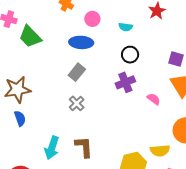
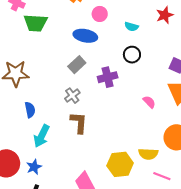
green trapezoid: (30, 37) -> (36, 23), turned -50
purple cross: (125, 82) -> (108, 77), moved
blue semicircle: (20, 118) -> (30, 110), moved
brown L-shape: (84, 147) -> (79, 123), moved

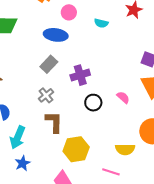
black circle: (132, 55) -> (93, 103), moved
yellow hexagon: (120, 164) -> (76, 149), moved
blue star: (34, 167) -> (23, 163), moved
pink line: (162, 176) -> (111, 172), moved

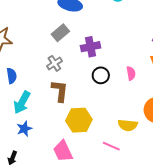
pink semicircle: (123, 97) -> (131, 73), turned 32

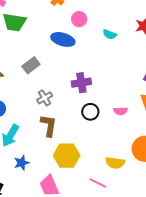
gray rectangle: (60, 33) -> (31, 65), moved
pink semicircle: (131, 73) -> (121, 111), turned 96
blue star: (24, 129) -> (22, 163), moved

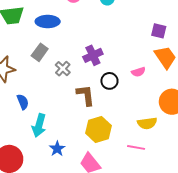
blue ellipse: (63, 39) -> (48, 21), moved
gray cross: (45, 98) -> (63, 69), moved
brown L-shape: (49, 125) -> (86, 95), moved

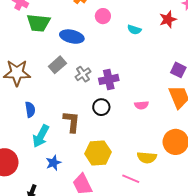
gray cross: (63, 69) -> (83, 74), moved
pink semicircle: (138, 72) -> (141, 105), moved
black circle: (109, 81) -> (101, 107), moved
brown L-shape: (86, 95) -> (72, 122), moved

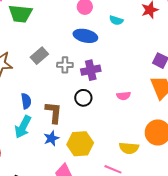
blue ellipse: (72, 37) -> (85, 36), moved
gray cross: (83, 74) -> (65, 65), turned 35
blue semicircle: (30, 110) -> (26, 101), moved
blue star: (53, 163) -> (51, 138), moved

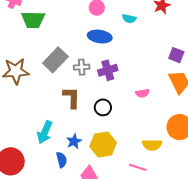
gray rectangle: (39, 56) -> (55, 60), size x1.4
black circle: (83, 98) -> (103, 107), moved
blue semicircle: (26, 101) -> (62, 160), moved
brown L-shape: (54, 112) -> (72, 97), moved

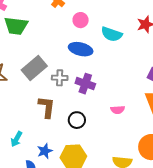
cyan semicircle: (129, 19) -> (112, 34), size x1.5
purple cross: (108, 70) -> (85, 84), turned 30
cyan arrow: (45, 132) -> (16, 139), size x0.7

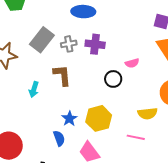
black circle: (77, 120) -> (113, 79), moved
cyan arrow: (16, 139) -> (34, 89), moved

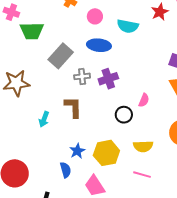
gray rectangle: (42, 40) -> (61, 56), moved
purple cross: (95, 44) -> (108, 79), turned -30
pink semicircle: (132, 63) -> (144, 100), turned -56
yellow semicircle: (147, 113) -> (143, 146), moved

